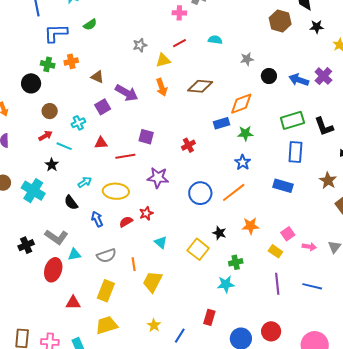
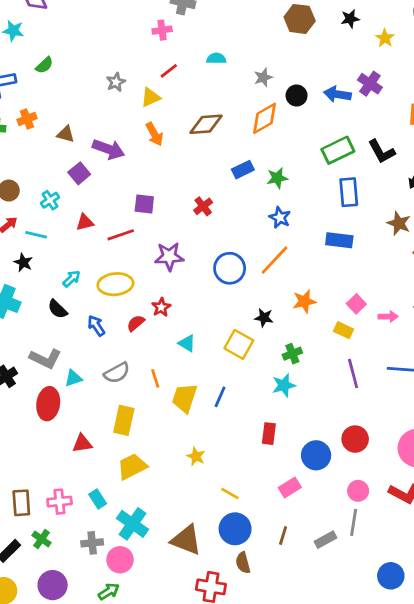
orange diamond: (241, 104) -> (264, 118), moved
blue line: (180, 336) -> (220, 397), moved

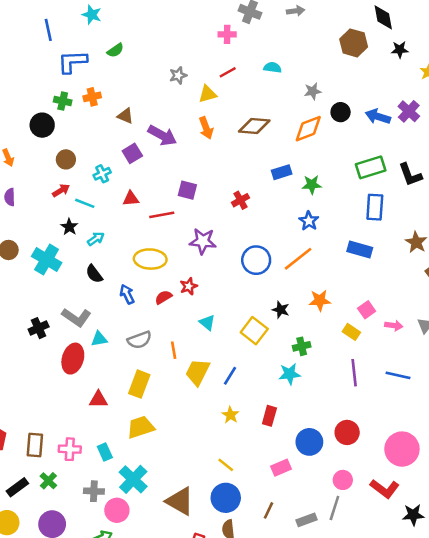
cyan arrow: (72, 279) -> (96, 239), moved
yellow star: (196, 456) -> (230, 415), moved

